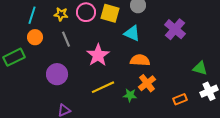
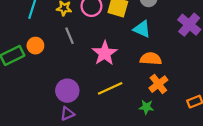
orange circle: (35, 37) -> (35, 46), moved
purple circle: (57, 74) -> (67, 91), moved
green star: (130, 95) -> (146, 107), moved

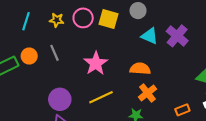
cyan triangle: (142, 29) -> (150, 36), moved
gray line: (69, 36) -> (55, 53), moved

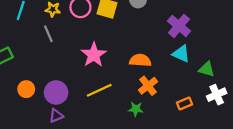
cyan triangle: (150, 36) -> (181, 54), moved
gray line: (55, 53) -> (48, 34), moved
orange circle: (29, 56) -> (26, 89), moved

